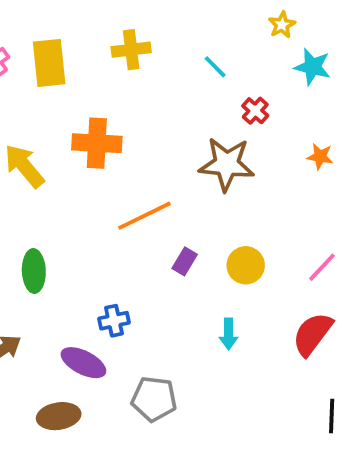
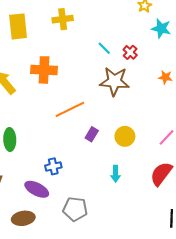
cyan line: (215, 67) -> (104, 48), moved

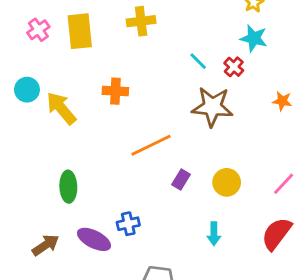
cyan star: (161, 28) -> (254, 38), moved
orange cross: (44, 70) -> (115, 91), size x0.7
purple ellipse: (37, 189) -> (94, 239), moved

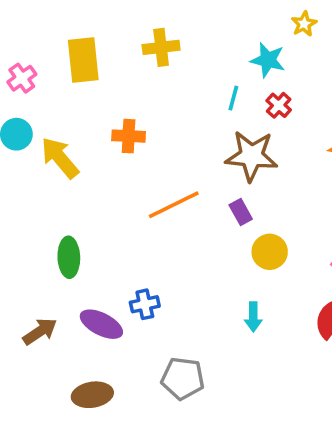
pink cross: (38, 30) -> (22, 78), moved
cyan star: (254, 38) -> (268, 60), moved
cyan line: (198, 61) -> (233, 98), turned 60
purple rectangle: (181, 179) -> (241, 212), moved, turned -60

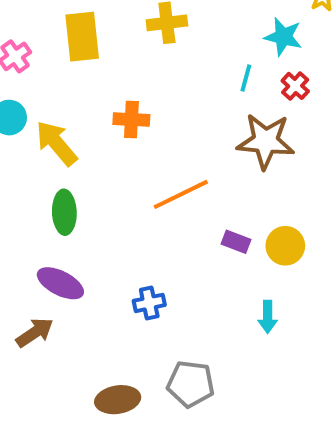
purple rectangle: (241, 212) -> (236, 242), moved, turned -40
green ellipse: (69, 257) -> (64, 212), moved
purple ellipse: (101, 324) -> (60, 283), moved
brown ellipse: (92, 395) -> (118, 400), moved

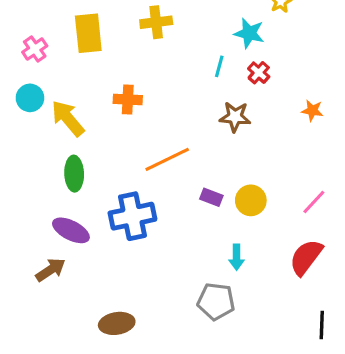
brown star: (266, 141) -> (235, 117), size x0.7
blue cross: (149, 303) -> (132, 216), moved, size x1.8
gray pentagon: (191, 384) -> (216, 301), moved

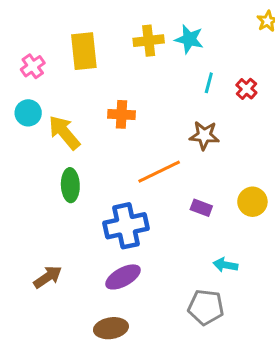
cyan star: (249, 33) -> (189, 39), moved
brown star: (235, 117) -> (204, 135), moved
yellow circle: (251, 200) -> (252, 202), moved
purple ellipse: (71, 230) -> (123, 277), moved, turned -56
cyan arrow: (237, 257) -> (225, 265), turned 100

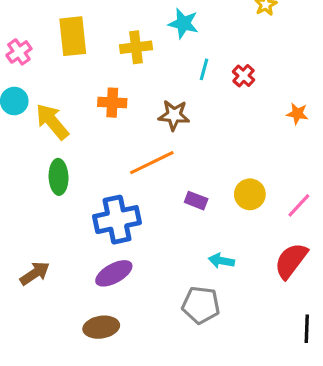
yellow cross: (149, 41) -> (136, 47), moved
brown star: (204, 135) -> (174, 115), moved

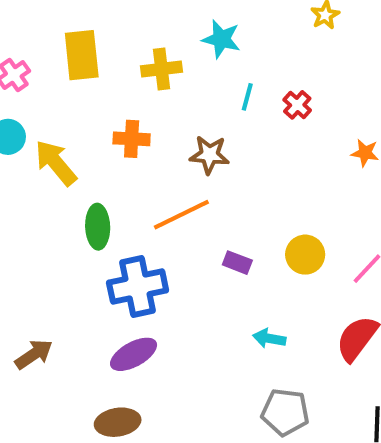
green ellipse: (59, 177) -> (98, 227), moved
gray pentagon: (201, 305) -> (285, 412), moved

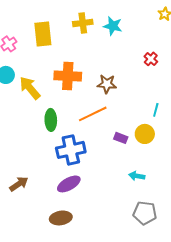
yellow cross: (161, 69) -> (83, 23), moved
cyan line: (247, 97) -> (156, 110), moved
orange cross: (132, 139) -> (68, 76), size x1.5
yellow circle: (305, 255) -> (145, 134), moved

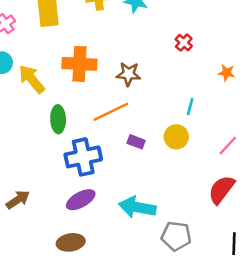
purple rectangle: (121, 138) -> (136, 142), moved
cyan arrow: (137, 176) -> (137, 207), moved, size x1.8

